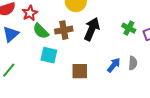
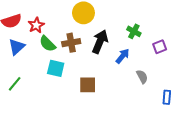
green cross: (129, 28) -> (134, 31), moved
gray semicircle: (133, 63) -> (142, 77), turned -32
blue arrow: (114, 65) -> (123, 56), moved

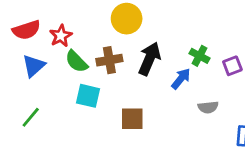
green cross: (134, 31) -> (199, 56), moved
gray semicircle: (142, 77) -> (208, 107), turned 112

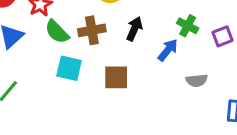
black arrow: (149, 59) -> (134, 29), size x0.7
brown square: (132, 119) -> (116, 77), moved

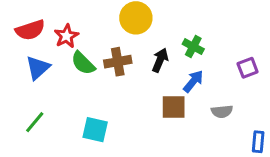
green cross: (188, 26) -> (193, 47), moved
cyan square: (69, 68) -> (95, 130), moved
brown square: (116, 77) -> (174, 107), moved

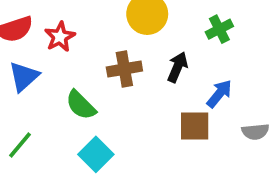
green cross: (193, 47) -> (219, 29), moved, turned 35
green semicircle: (83, 63) -> (81, 105), moved
cyan square: (95, 130) -> (96, 154), turned 32

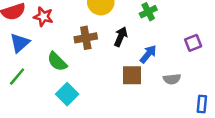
red star: (60, 37) -> (43, 17), turned -30
green line: (20, 145) -> (17, 77), moved

